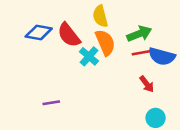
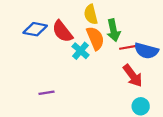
green arrow: (139, 34) -> (113, 30), moved, turned 100
red arrow: (147, 84) -> (133, 76), size x1.5

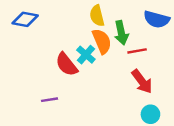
blue diamond: (35, 29) -> (25, 19), moved
red semicircle: (62, 31) -> (67, 64), moved
blue semicircle: (146, 51) -> (157, 19), moved

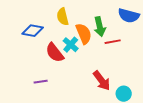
yellow semicircle: (97, 16) -> (63, 17), moved
blue diamond: (25, 19) -> (33, 31), moved
red arrow: (142, 81) -> (102, 81), moved

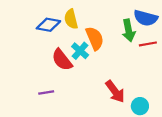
green arrow: (100, 27) -> (129, 30), moved
blue diamond: (33, 31) -> (48, 25), moved
red line: (113, 42) -> (148, 44), moved

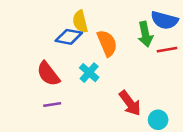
blue diamond: (48, 25) -> (69, 37), moved
cyan cross: (80, 51) -> (89, 73), moved
red semicircle: (62, 60) -> (48, 74), moved

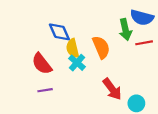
yellow semicircle: (80, 21) -> (73, 48), moved
blue diamond: (69, 37) -> (59, 32), turned 55
orange semicircle: (107, 43) -> (101, 47), moved

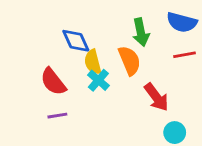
green arrow: (125, 30) -> (141, 32), moved
red arrow: (112, 89) -> (156, 97), moved

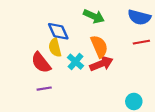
green arrow: (141, 32) -> (94, 16), moved, turned -54
yellow semicircle: (93, 62) -> (55, 48), moved
red arrow: (156, 97) -> (101, 64), moved, turned -75

